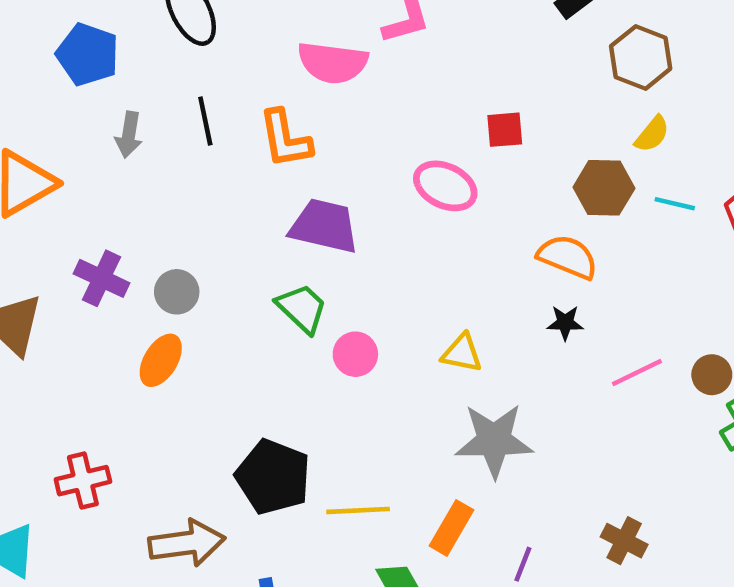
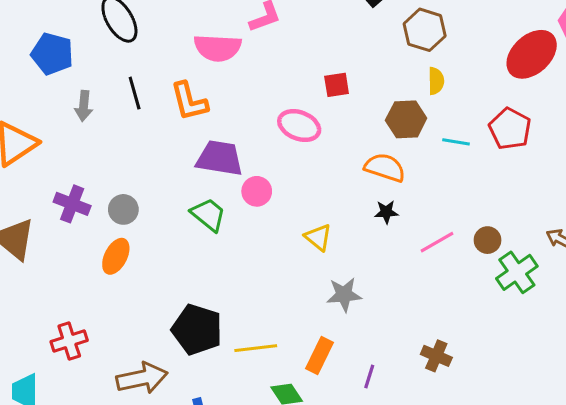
yellow semicircle: (652, 134) -> (436, 81), turned -36
cyan line: (675, 204) -> (456, 142), moved
yellow triangle: (462, 353) -> (318, 237), turned 32
pink circle: (355, 354) -> (257, 191), moved
gray star: (494, 440) -> (344, 295), size x0.7

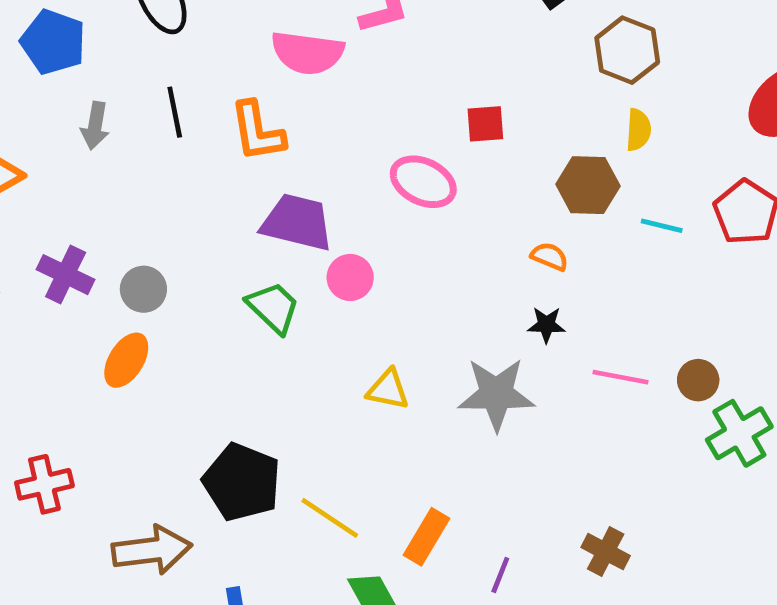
orange semicircle: (385, 168) -> (550, 256), size x0.6
yellow triangle: (318, 237) -> (388, 389), moved, turned -32
pink line: (437, 242) -> (620, 377), turned 36
gray star: (344, 295) -> (496, 394), moved, size x1.4
yellow line: (256, 348) -> (330, 518), turned 36

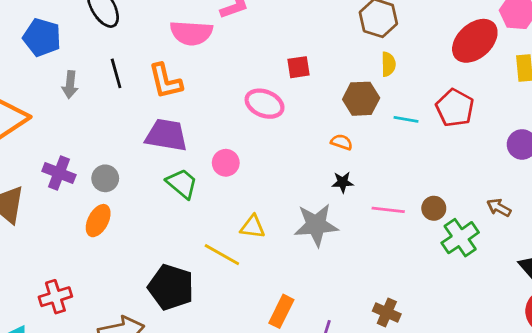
purple trapezoid: (297, 222) -> (166, 135), moved
yellow line: (330, 518) -> (222, 255), moved

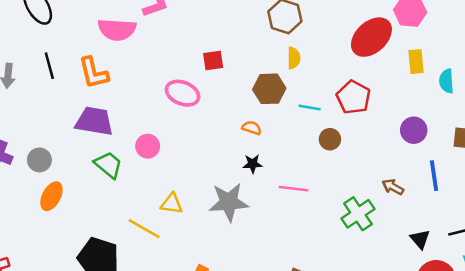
brown circle: (434, 208) -> (330, 139), moved
orange ellipse: (98, 221) -> (51, 196), moved

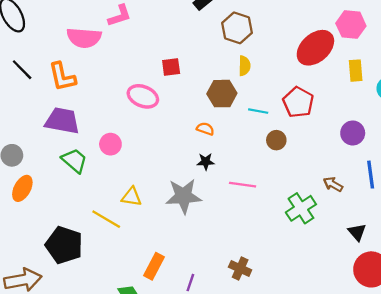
black line: (49, 66) -> (22, 70), turned -30

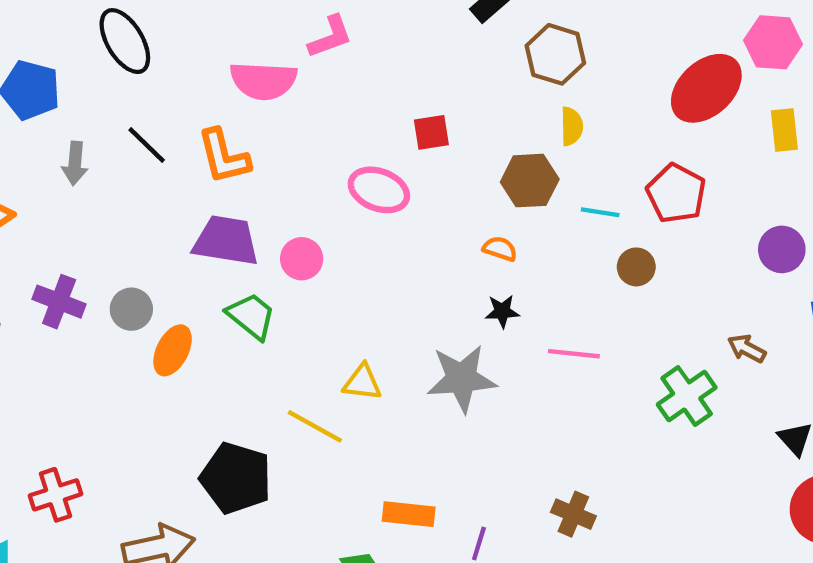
pink circle: (110, 144) -> (302, 259), moved
orange ellipse: (22, 188) -> (173, 350), moved
orange rectangle: (154, 266) -> (409, 514), turned 70

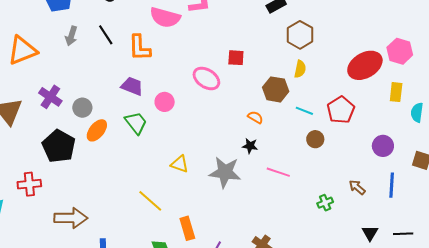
purple trapezoid: (226, 241) -> (132, 86), size x0.7
green cross: (687, 396) -> (325, 203), size x0.6
yellow line: (315, 426) -> (150, 201), moved
black pentagon: (236, 478) -> (59, 146), moved
orange rectangle: (409, 514) -> (187, 228), turned 55

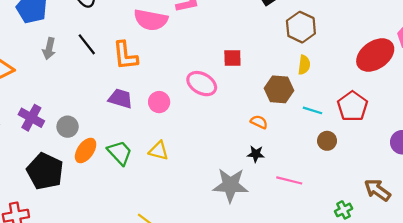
pink circle: (165, 102) -> (159, 102), moved
green trapezoid: (136, 123) -> (120, 153), moved
yellow triangle: (180, 164) -> (159, 151), moved
brown arrow: (357, 187) -> (377, 190), size x1.4

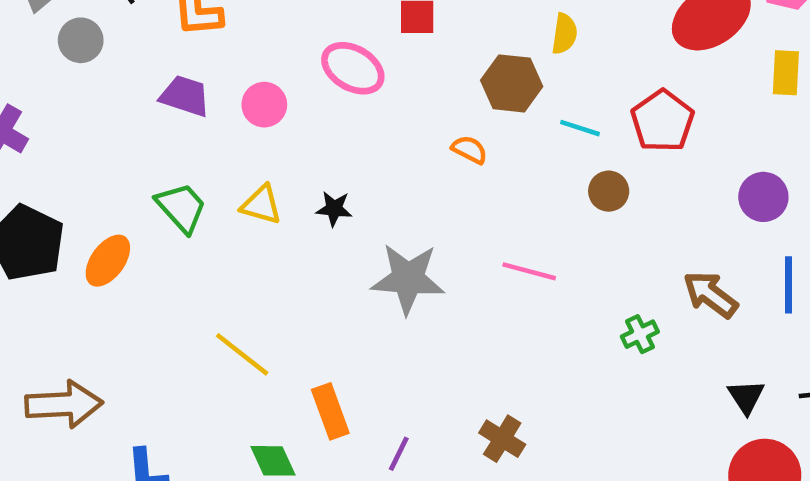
gray circle: (68, 127) -> (81, 40), moved
orange ellipse: (86, 150) -> (108, 261), moved
black star: (256, 154) -> (334, 209), moved

